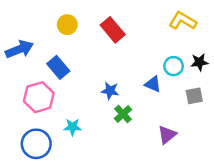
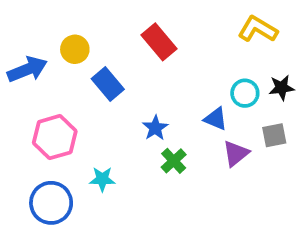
yellow circle: (67, 25) -> (75, 49), moved
blue rectangle: (58, 67) -> (108, 84), moved
blue star: (110, 91) -> (155, 128), turned 30
purple triangle: (167, 135) -> (236, 153), moved

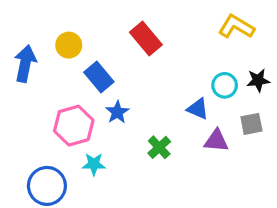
blue arrow: (27, 69) -> (25, 64), turned -57
blue star: (155, 128) -> (117, 112), moved
pink hexagon: (55, 137) -> (74, 126), moved
purple triangle: (236, 153) -> (216, 141), turned 44

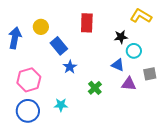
red rectangle: (146, 38) -> (87, 23), turned 42
black star: (258, 80) -> (121, 37), moved
pink hexagon: (74, 126) -> (29, 80), moved
cyan star: (94, 164) -> (61, 105), moved

